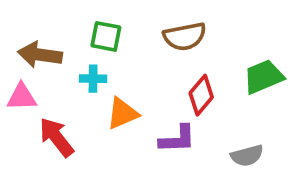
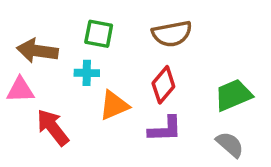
green trapezoid: (264, 77) -> (233, 95), moved
red diamond: (201, 95) -> (163, 85), moved
gray semicircle: (247, 156) -> (230, 144), turned -124

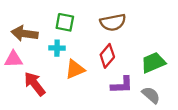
purple L-shape: (165, 129) -> (122, 85), moved

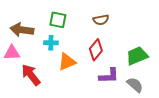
brown semicircle: (113, 22) -> (101, 20), size x0.7

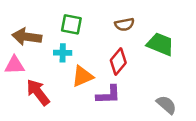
green trapezoid: (137, 56) -> (160, 44), moved, turned 45
purple L-shape: (109, 76) -> (108, 95), moved

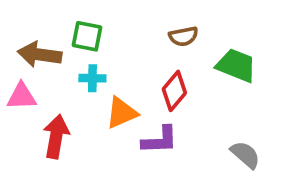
green square: (71, 24) -> (87, 36), moved
red arrow: (38, 92) -> (56, 136), turned 48

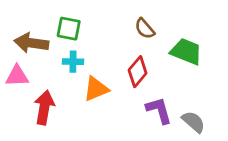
brown semicircle: (183, 36) -> (145, 29), turned 60
purple L-shape: (160, 140) -> (159, 110), moved, turned -104

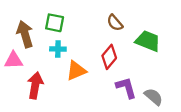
brown arrow: (31, 43) -> (25, 34), turned 65

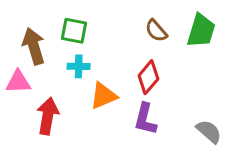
green trapezoid: (148, 41) -> (201, 31), moved, turned 85
purple L-shape: (126, 88) -> (145, 119), moved, turned -150

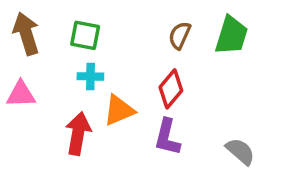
brown semicircle: (156, 31) -> (180, 35), turned 65
brown arrow: (34, 46) -> (26, 34), moved
red arrow: (48, 116) -> (78, 134), moved

